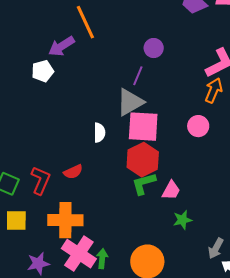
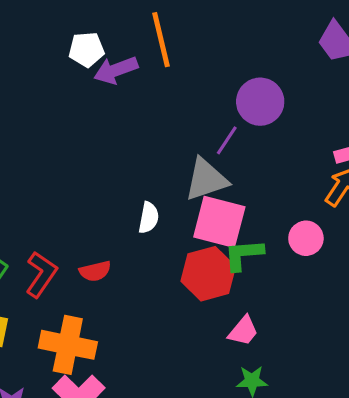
purple circle: (154, 48) -> (260, 102), size x1.5
white pentagon: (43, 71) -> (87, 49), moved
green L-shape: (144, 184) -> (243, 255), moved

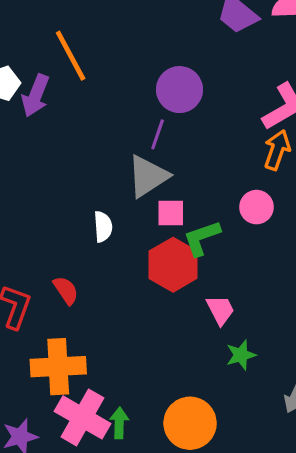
purple arrow: (116, 70) -> (36, 96), turned -33
pink square: (219, 222) -> (171, 213), size x0.6
red semicircle: (95, 271) -> (66, 290), turned -96
pink trapezoid: (243, 331) -> (220, 310), turned -52

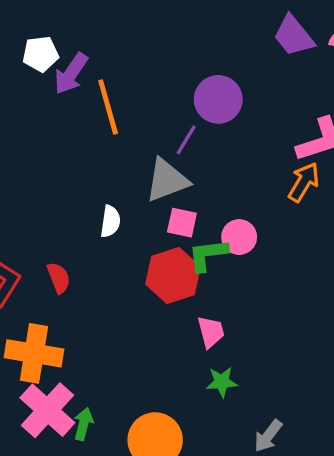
orange line: (71, 56) -> (108, 107), moved
pink circle: (257, 207) -> (239, 237), moved

